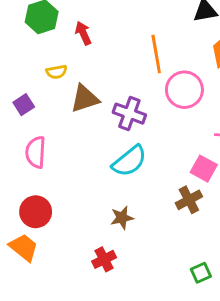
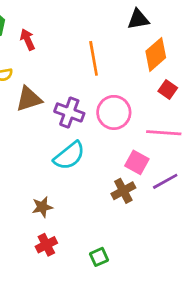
pink circle: (184, 90) -> (114, 112), moved
brown star: (122, 218) -> (42, 207), moved
green square: (201, 273) -> (99, 257), moved

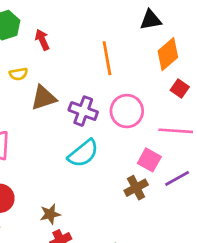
brown star: (42, 207) -> (50, 214), moved

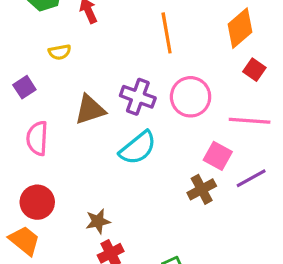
brown triangle: (44, 98) -> (90, 110), moved

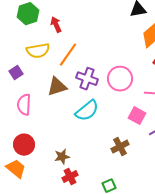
orange line: (167, 33) -> (68, 55), moved, turned 45
yellow semicircle: (60, 52) -> (38, 51), size x1.6
brown cross: (202, 189) -> (120, 147), moved

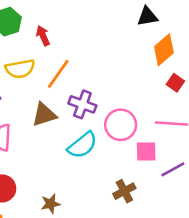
pink circle: (120, 79) -> (121, 125), moved
pink square: (137, 116) -> (146, 152), turned -30

